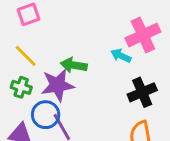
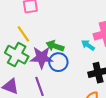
green cross: (21, 87) -> (17, 55), size x1.6
blue circle: (46, 115) -> (58, 62), moved

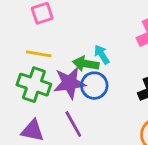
yellow line: (23, 34) -> (39, 54), turned -36
cyan arrow: (88, 45) -> (102, 54), moved, turned 32

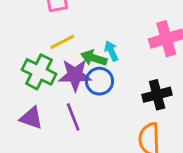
yellow line: (39, 54) -> (62, 42), moved, turned -45

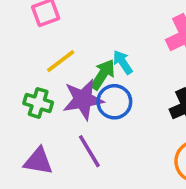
green arrow: (94, 58) -> (103, 74), turned 115
green cross: (39, 72) -> (38, 103), size x0.7

